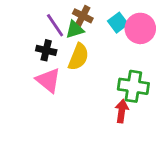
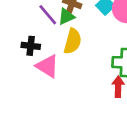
black cross: (46, 50) -> (31, 46), moved

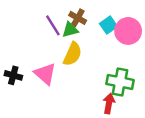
black cross: (31, 46) -> (13, 75), moved

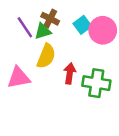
pink triangle: (45, 74) -> (19, 78), turned -50
red arrow: (109, 103) -> (70, 73), moved

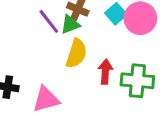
pink triangle: (19, 78) -> (46, 99), moved

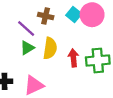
green triangle: (70, 24) -> (27, 48), moved

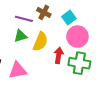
pink circle: (92, 15) -> (77, 37), moved
purple line: (26, 29) -> (24, 19), turned -42

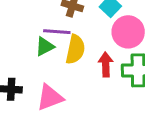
purple line: (24, 19) -> (57, 32), moved

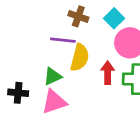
green triangle: (45, 46) -> (53, 76), moved

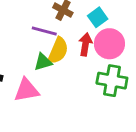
red arrow: (108, 73) -> (85, 44), moved
green triangle: (53, 76) -> (43, 62), moved

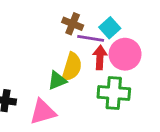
purple line: (44, 31) -> (91, 38), moved
green cross: (112, 81) -> (114, 93), moved

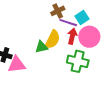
brown cross: (73, 24) -> (58, 11), turned 32
pink triangle: (43, 112) -> (17, 65), moved

